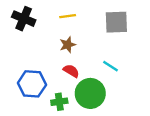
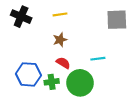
gray square: (116, 22) -> (117, 20), moved
cyan line: (110, 66) -> (98, 59), turned -40
green cross: (59, 102) -> (52, 82), moved

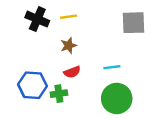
black cross: (21, 17) -> (37, 19), moved
red semicircle: (63, 63) -> (72, 72), turned 128
green circle: (80, 83) -> (117, 98), moved

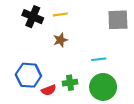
red semicircle: (72, 72) -> (49, 90), moved
green cross: (59, 94) -> (70, 83), moved

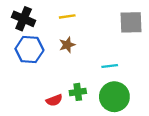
black cross: (33, 17) -> (24, 19), moved
blue hexagon: (28, 75) -> (29, 50), moved

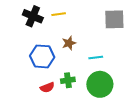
black cross: (24, 19) -> (33, 16), moved
brown star: (67, 45) -> (69, 43), moved
blue hexagon: (29, 50) -> (42, 56), moved

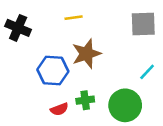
black cross: (33, 16) -> (18, 28), moved
brown star: (69, 43) -> (86, 54), size x1.6
cyan line: (96, 58) -> (147, 72), moved, turned -40

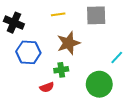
gray square: (143, 24) -> (96, 15), moved
blue hexagon: (53, 70) -> (28, 52), moved
green cross: (85, 100) -> (61, 70), moved

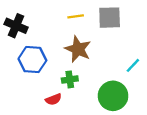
yellow line: (58, 14) -> (76, 16), moved
brown star: (68, 43) -> (78, 49), turned -30

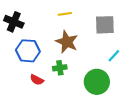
gray square: (110, 18) -> (105, 25), moved
red semicircle: (53, 99) -> (37, 80), moved, turned 48

